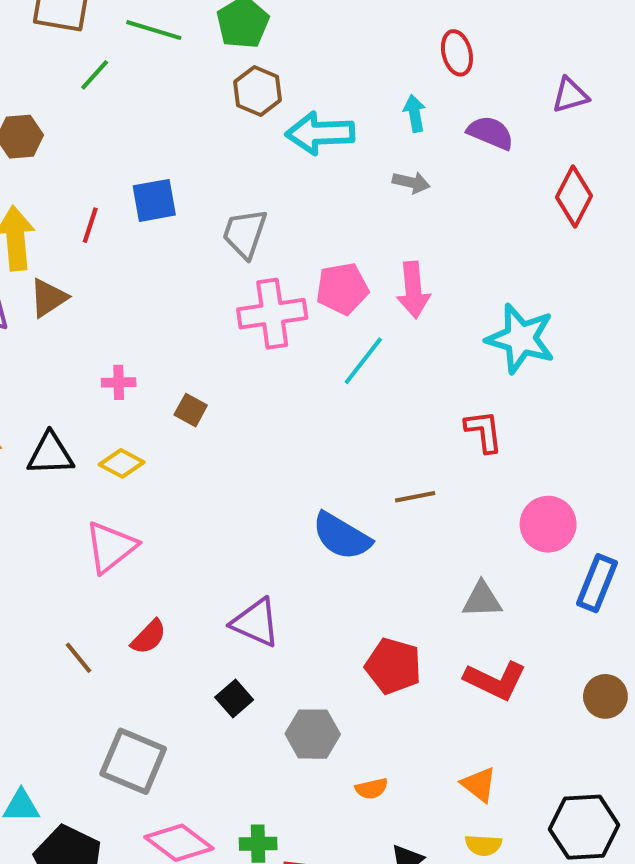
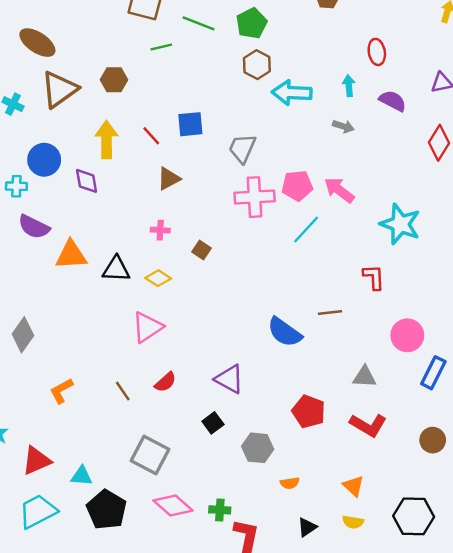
green line: (95, 75) -> (161, 47), turned 30
red line: (90, 225) -> (151, 136), turned -65
pink arrow: (413, 290) -> (339, 190), turned 128
brown triangle: (48, 298) -> (169, 179), moved

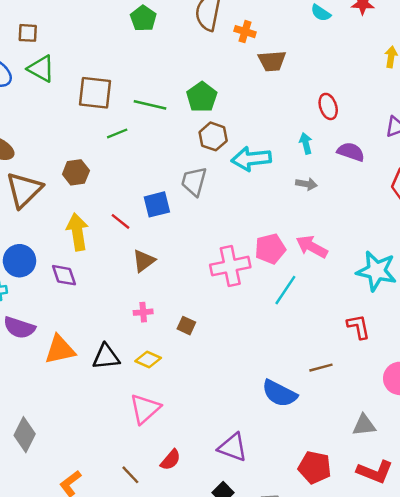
gray trapezoid: (242, 148) -> (194, 181), moved

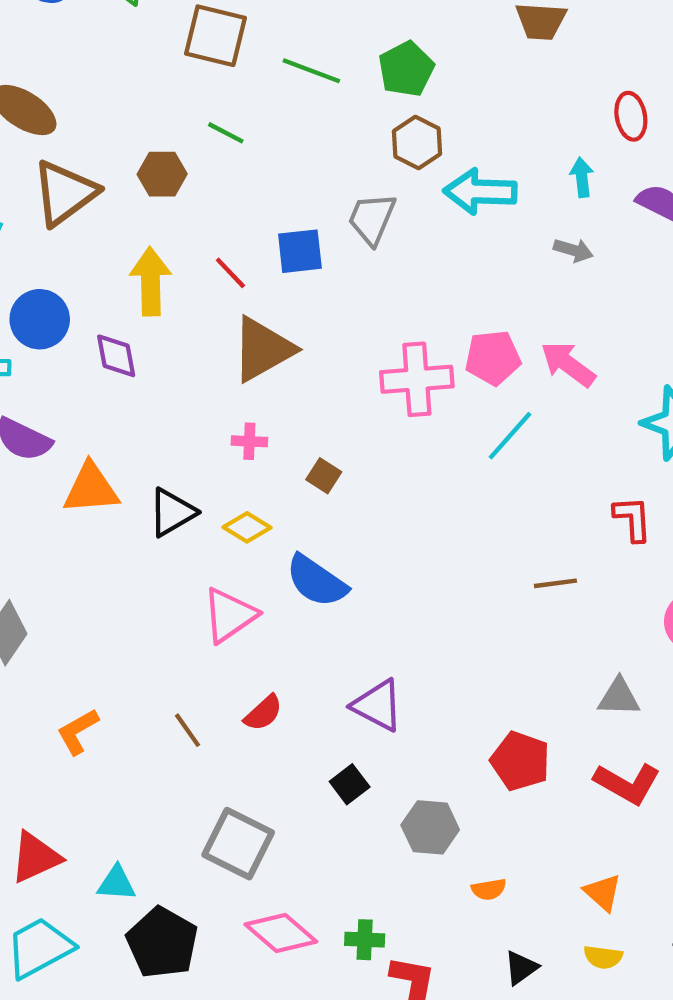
green line: (117, 133) -> (226, 133), moved, turned 42
brown triangle: (144, 261) -> (263, 349), size x1.6
black triangle: (106, 357) -> (172, 512), turned -32
blue semicircle: (279, 393) -> (317, 581), moved

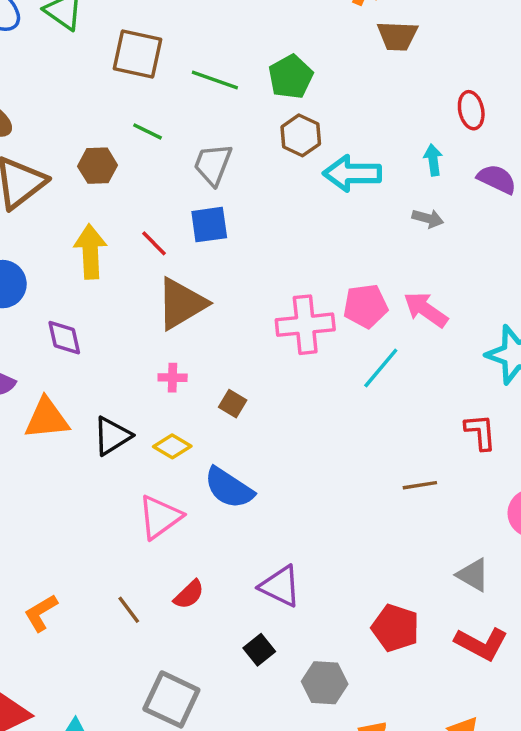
gray trapezoid: (372, 219) -> (213, 164), moved
purple diamond: (116, 356) -> (64, 338), moved
gray triangle: (619, 697) -> (473, 575), turned 30

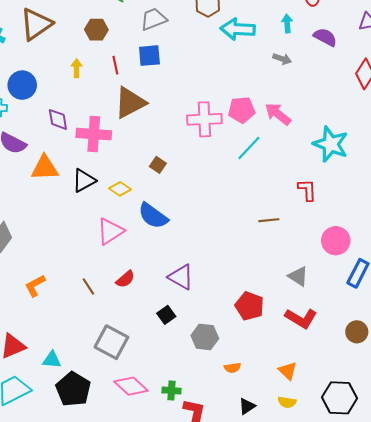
gray trapezoid: (213, 164) -> (154, 19), turned 44
brown hexagon: (98, 166) -> (96, 30), moved
red line: (154, 243) -> (115, 65), turned 30
yellow arrow: (90, 252) -> (77, 68), size x0.6
pink cross: (173, 378) -> (94, 134), moved, size x2.0

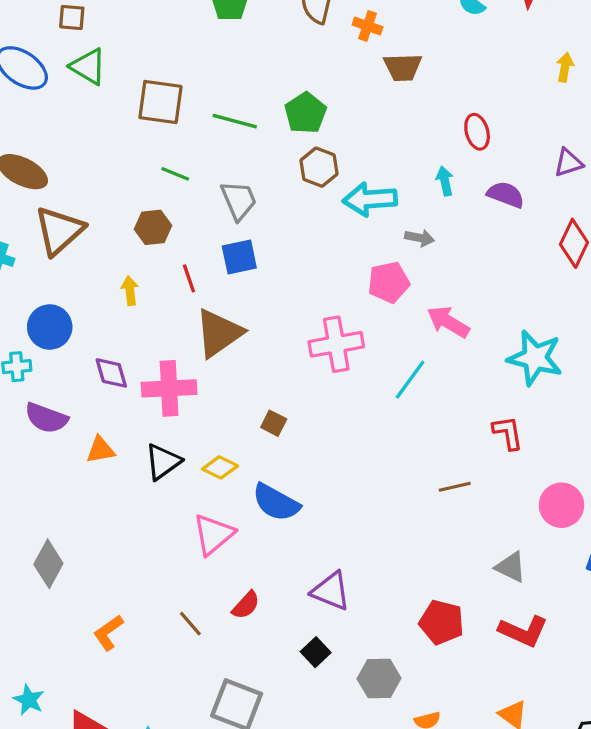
gray trapezoid: (154, 19) -> (239, 200), turned 96
gray arrow: (282, 59) -> (420, 238), moved
pink pentagon: (242, 110) -> (389, 282), moved
orange triangle: (45, 168) -> (100, 450), size x0.7

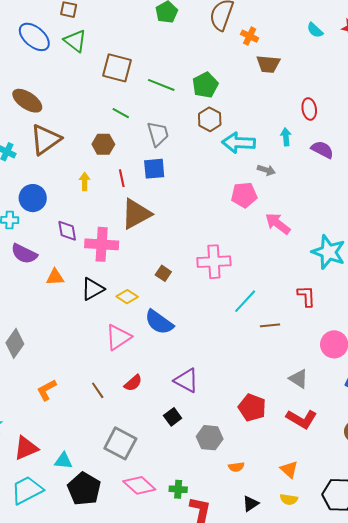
pink cross: (336, 344) -> (214, 262), moved
cyan line: (410, 380) -> (245, 301), moved

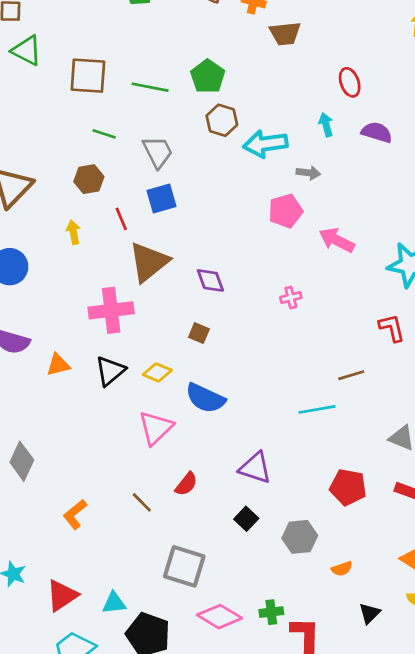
purple diamond: (67, 231) -> (210, 280), moved
pink cross: (214, 262) -> (291, 298), moved, size x0.5
cyan line: (245, 301) -> (317, 409), moved, turned 48

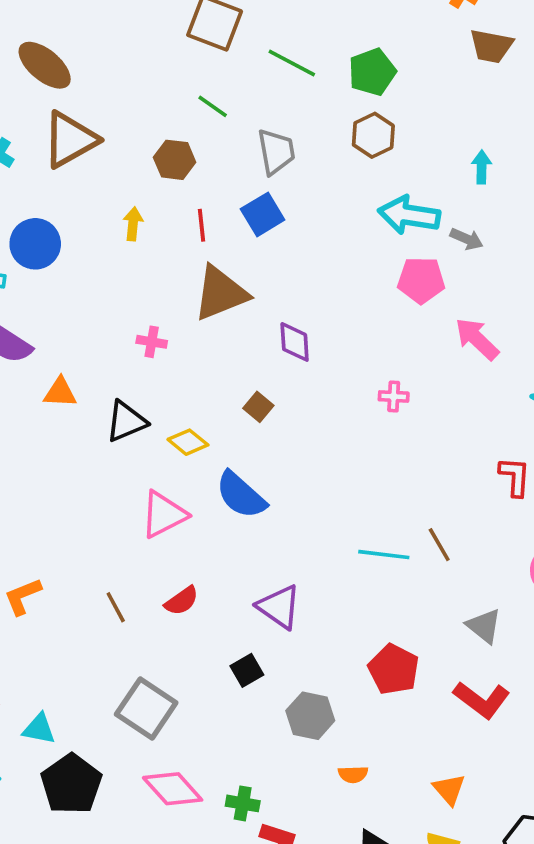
cyan arrow: (326, 125) -> (482, 167), moved
cyan arrow: (265, 144) -> (409, 215), moved
blue square: (161, 199) -> (263, 214), turned -32
pink cross: (111, 310) -> (152, 342), size x0.5
brown line: (351, 375) -> (439, 545), moved, turned 60

